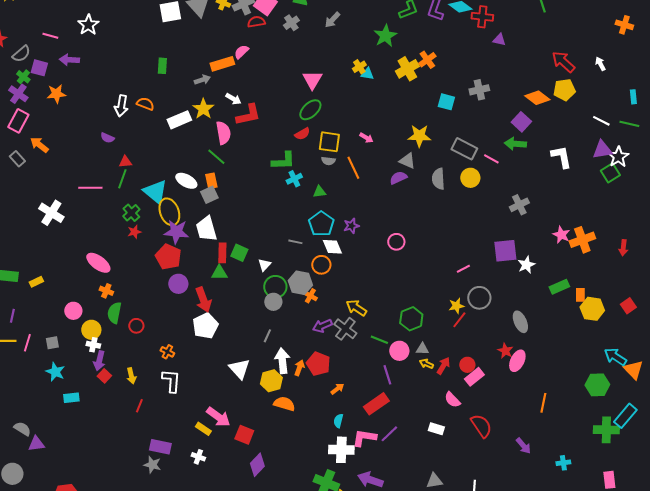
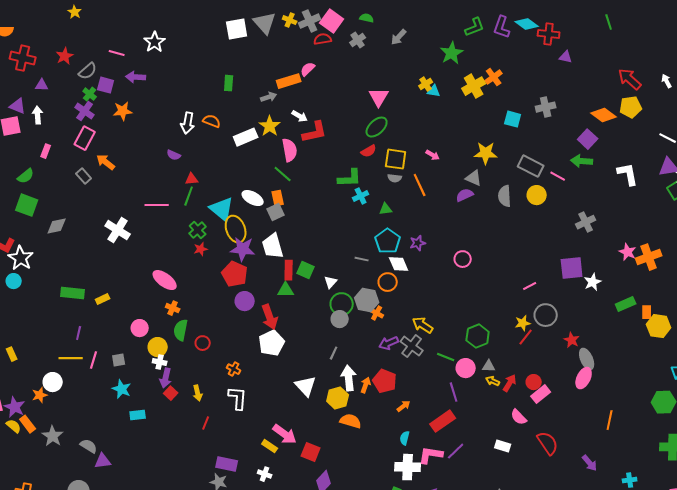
gray ellipse: (520, 322) -> (587, 359), moved
red star: (505, 351) -> (572, 340), moved

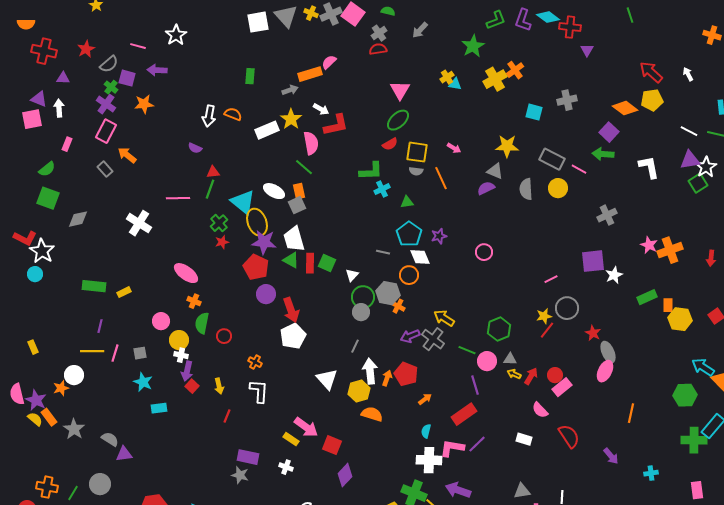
red semicircle: (323, 39) -> (378, 49), moved
purple triangle: (566, 57) -> (587, 50), turned 48
green triangle: (286, 290) -> (291, 260), moved, turned 30

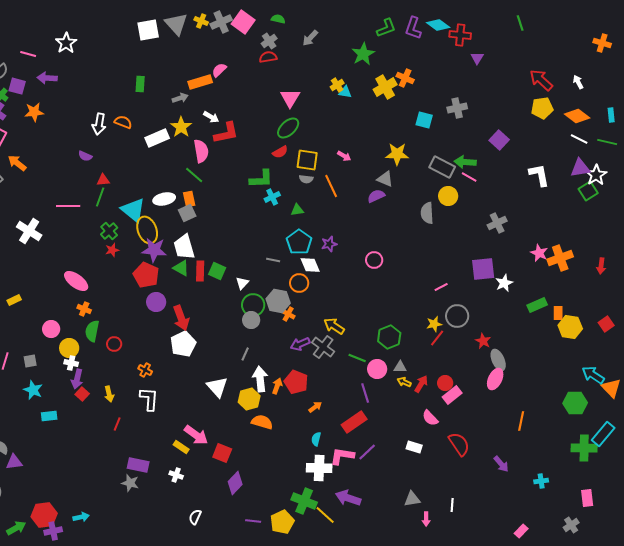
orange cross: (515, 70) -> (405, 78), turned -30
orange diamond: (625, 108) -> (577, 116), moved
green arrow: (603, 154) -> (465, 162), moved
gray semicircle: (526, 189) -> (427, 213), moved
white ellipse: (274, 191) -> (164, 199), turned -40

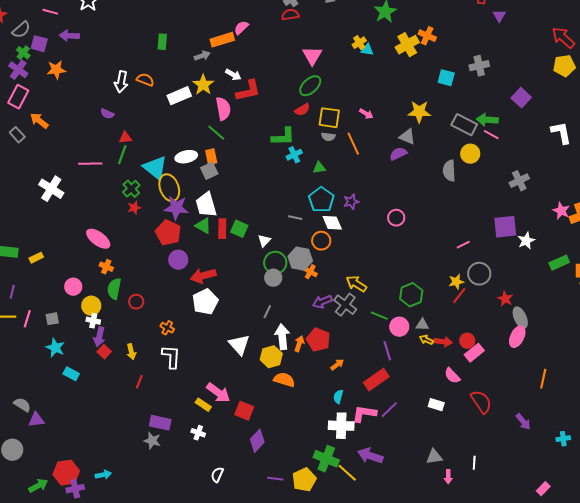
red arrow: (181, 318) -> (203, 276), turned 95
red arrow: (421, 384) -> (443, 342), turned 66
cyan rectangle: (49, 416) -> (71, 374), turned 35

